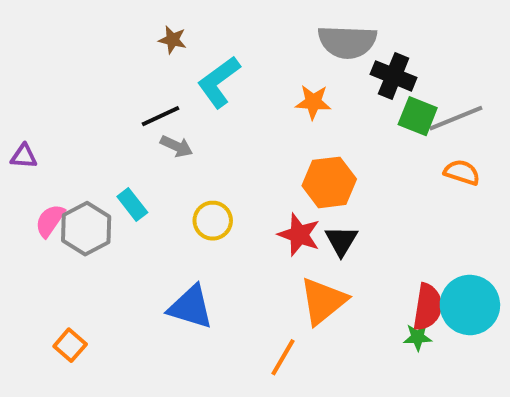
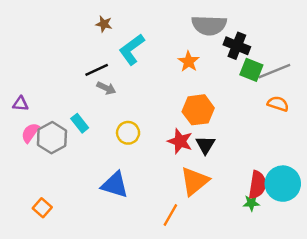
orange star: (313, 102) -> (188, 61), turned 30
purple triangle: (24, 156) -> (20, 104), moved

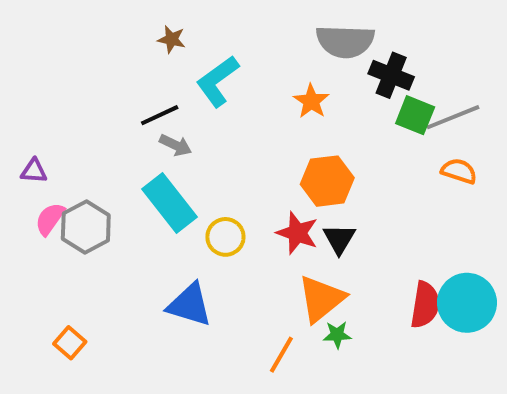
cyan rectangle: (80, 123) -> (170, 203), moved, size x1.8
yellow circle: (128, 133) -> (225, 237), moved
green star: (251, 203) -> (337, 335), moved

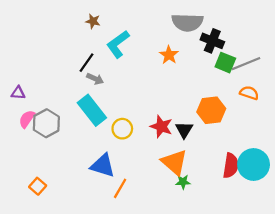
black line: (160, 115) -> (86, 63), turned -30
orange hexagon: (327, 181) -> (211, 110), moved
orange triangle: (321, 299) -> (174, 162), turned -40
orange line: (281, 355) -> (120, 188), moved

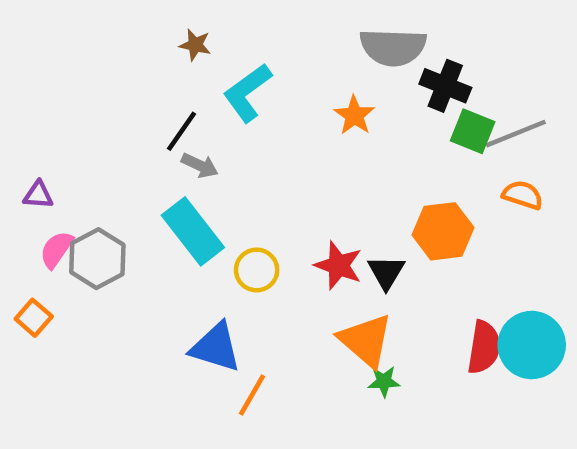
orange square: (38, 186) -> (34, 318), moved

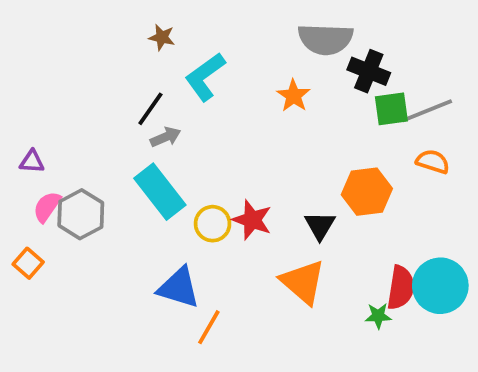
green square: (473, 131) -> (391, 109), turned -30
gray arrow: (200, 165) -> (166, 137), turned -48
red star: (338, 265) -> (252, 220), moved
green star: (384, 381) -> (378, 316), moved

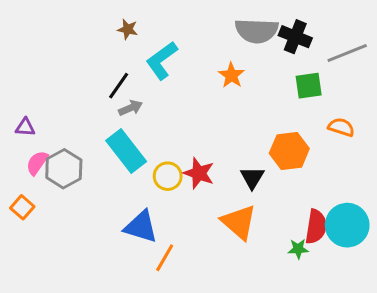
black cross: (369, 71) -> (295, 37), moved
gray line: (427, 111) -> (347, 53), moved

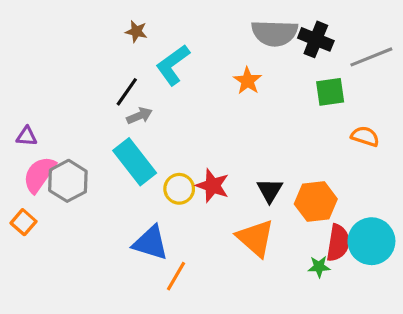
orange hexagon: (289, 151) -> (316, 201), moved
pink semicircle: (37, 163) -> (39, 174), size x1.4

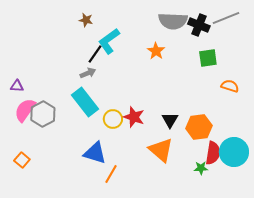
gray line: (371, 57) -> (226, 18), moved
black line: (127, 92) -> (95, 54), moved
orange square: (23, 222) -> (22, 160), moved

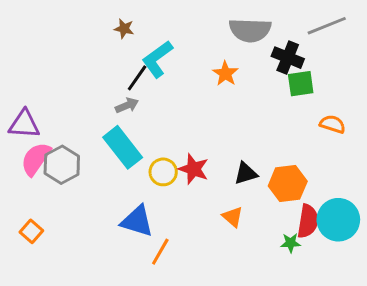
black cross: (199, 25) -> (288, 58), moved
purple triangle: (17, 86) -> (24, 124), size x1.6
black triangle: (170, 120) -> (246, 173), turned 42
orange triangle: (161, 150) -> (233, 217), size x0.6

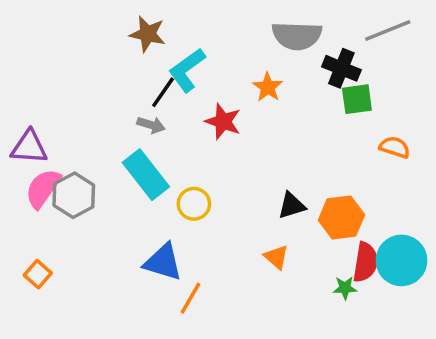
brown star: (124, 29) -> (148, 34), size x1.5
gray arrow: (127, 105) -> (151, 125), turned 40
red star: (194, 169) -> (223, 121), moved

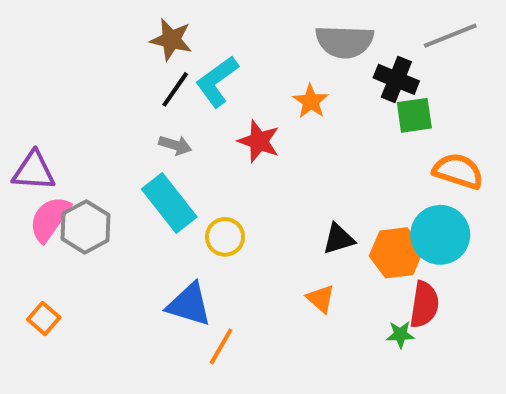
black line: (163, 92) -> (175, 89), moved
orange semicircle: (395, 147) -> (458, 171), size x1.4
cyan circle: (402, 260) -> (440, 235), moved

